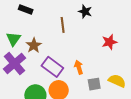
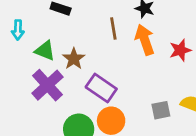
green triangle: (14, 39) -> (45, 51), turned -42
orange arrow: (79, 67) -> (145, 40), moved, size x1.5

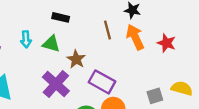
red star: (180, 50) -> (166, 43), turned -30
green triangle: (45, 51) -> (51, 44), moved

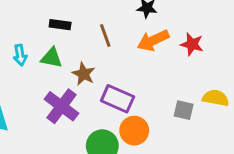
brown line: (107, 30) -> (105, 36), moved
orange arrow: (135, 37) -> (153, 40), turned -85
gray square: (155, 96) -> (184, 110), turned 35

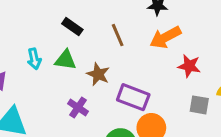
black rectangle: (60, 25) -> (72, 27), turned 30
red star: (192, 44) -> (189, 66), moved
purple cross: (62, 106) -> (78, 107), size x0.6

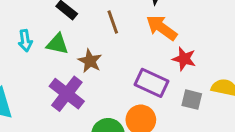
orange arrow: (165, 37) -> (162, 28), turned 60
purple rectangle: (133, 97) -> (152, 83), moved
purple cross: (78, 107) -> (67, 94), size x1.6

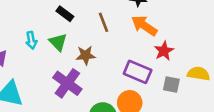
green triangle: (57, 44) -> (58, 42), turned 36
red star: (184, 59) -> (164, 51), turned 30
brown star: (90, 61) -> (86, 55), turned -30

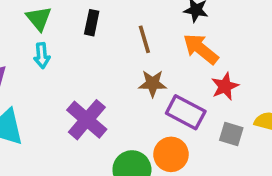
black rectangle: (65, 14) -> (92, 23), turned 60
green triangle: (58, 42) -> (39, 18), moved
brown star: (86, 55) -> (153, 84), moved

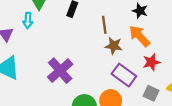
cyan arrow: (42, 56) -> (28, 20), moved
brown star: (153, 84) -> (114, 46), moved

